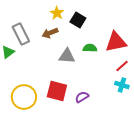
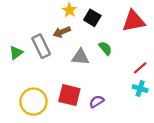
gray rectangle: (21, 34) -> (41, 46), moved
red triangle: (116, 42) -> (134, 21), moved
green semicircle: (90, 48) -> (105, 48), turned 48

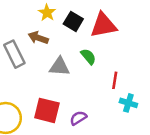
red triangle: (134, 21) -> (103, 25), moved
brown arrow: (62, 32) -> (38, 38), turned 42
red line: (140, 68) -> (115, 80), moved, turned -40

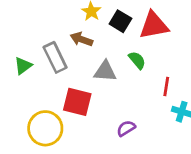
red square: (47, 110) -> (77, 102), moved

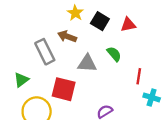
red triangle: (154, 25) -> (128, 25), size x0.6
green triangle: (23, 66) -> (21, 80), moved

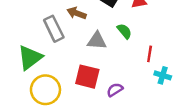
green triangle: (21, 80) -> (30, 57), size x1.6
red square: (64, 89) -> (87, 77), moved

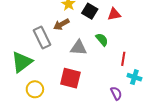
brown arrow: (77, 13) -> (61, 24), turned -49
yellow circle: (45, 90) -> (35, 89), size x0.7
purple semicircle: (115, 90) -> (116, 93), moved, turned 96

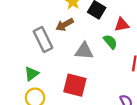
red triangle: (114, 14) -> (122, 25), moved
green triangle: (22, 62) -> (32, 74), moved, size x0.6

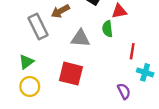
green semicircle: (110, 42) -> (107, 29), turned -147

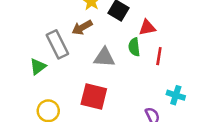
red line: (132, 51) -> (159, 56), moved
green triangle: (26, 62) -> (38, 67), moved

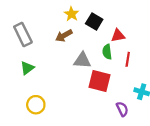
gray rectangle: (57, 44) -> (23, 34), moved
red square: (94, 96) -> (100, 81), moved

